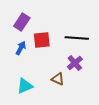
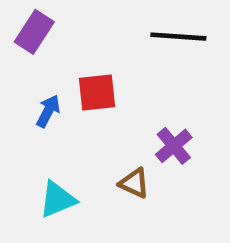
purple rectangle: (22, 22) -> (34, 32), moved
black line: (77, 38) -> (178, 37), moved

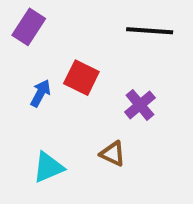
red square: (97, 92) -> (81, 78), turned 32
purple cross: (174, 146) -> (140, 105), moved

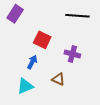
blue arrow: (40, 93) -> (32, 62), moved
purple cross: (140, 105) -> (72, 54), turned -35

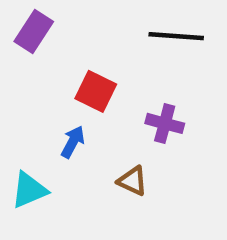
cyan triangle: (25, 86) -> (29, 190), moved

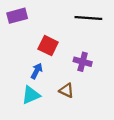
purple rectangle: (34, 32) -> (17, 16), turned 42
cyan triangle: (29, 190) -> (31, 95), moved

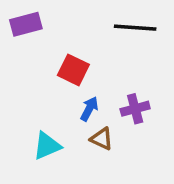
purple cross: (83, 62) -> (135, 109), moved, turned -30
blue arrow: (37, 71) -> (89, 109), moved

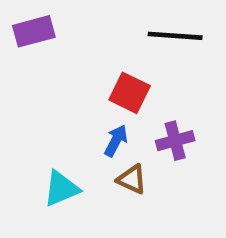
red square: (73, 70) -> (130, 93), moved

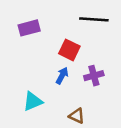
purple rectangle: (34, 31) -> (29, 28), moved
brown triangle: (132, 179) -> (77, 116), moved

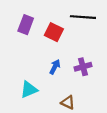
purple rectangle: (29, 28) -> (26, 25), turned -54
red square: (69, 50) -> (54, 32), moved

